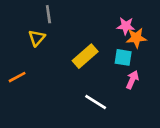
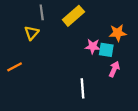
pink star: (126, 26) -> (93, 46), moved
yellow rectangle: (85, 56) -> (73, 16), moved
white line: (96, 102) -> (83, 88), turned 54

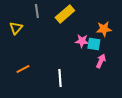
yellow triangle: (32, 33) -> (16, 28), moved
orange line: (15, 67) -> (23, 69), moved
white line: (83, 88) -> (60, 78), moved

